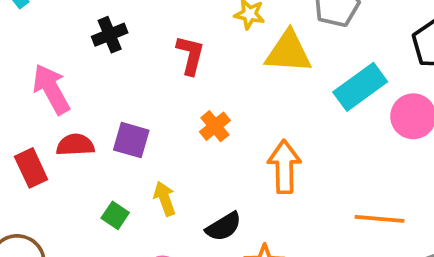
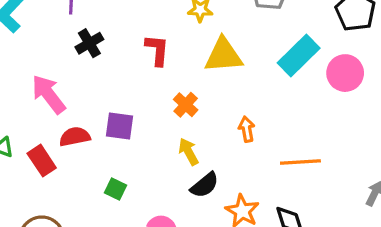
yellow triangle: (288, 52) -> (223, 55), moved
orange arrow: (284, 167) -> (247, 129), size x0.6
yellow arrow: (165, 199) -> (188, 152), moved
orange line: (380, 219) -> (300, 162), moved

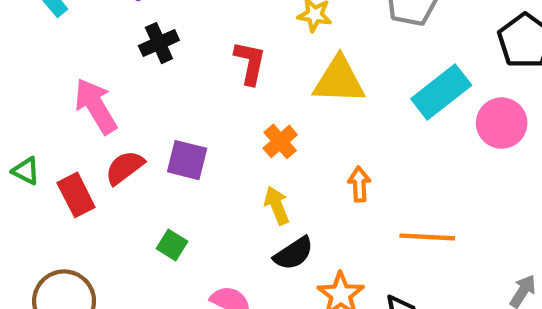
red semicircle: (75, 137) -> (125, 168), turned -32

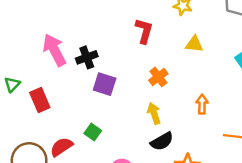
black cross: (159, 43) -> (87, 57), moved
yellow triangle: (339, 80) -> (194, 44), size x0.6
red semicircle: (125, 168) -> (61, 147), moved
green triangle: (26, 171) -> (12, 84), turned 42

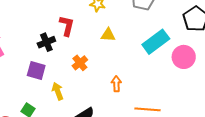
black cross: (87, 57) -> (46, 42), moved
yellow arrow: (154, 113) -> (58, 91), moved

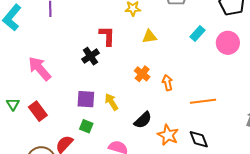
cyan rectangle: (156, 42) -> (197, 34), size x0.6
orange cross: (80, 63) -> (142, 74), moved
purple square: (36, 70) -> (86, 99), moved

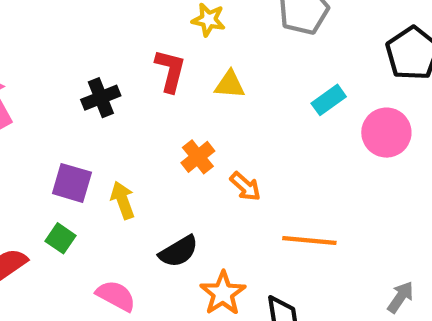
red L-shape: (107, 36) -> (170, 71), moved
orange arrow: (167, 83) -> (245, 186), turned 133

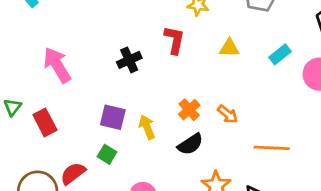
yellow triangle: (230, 84) -> (229, 48), moved
orange cross: (198, 157) -> (189, 110), moved
black semicircle: (179, 251) -> (190, 144), moved

